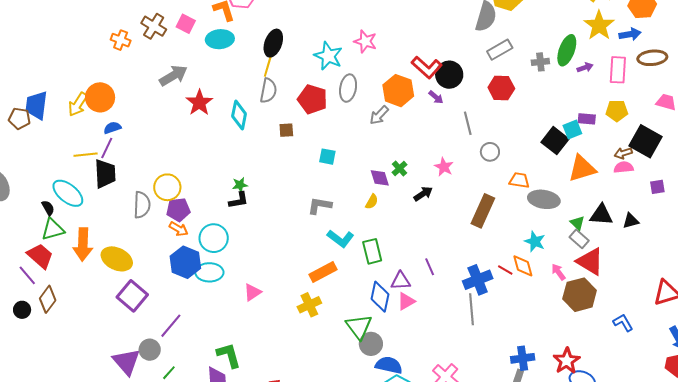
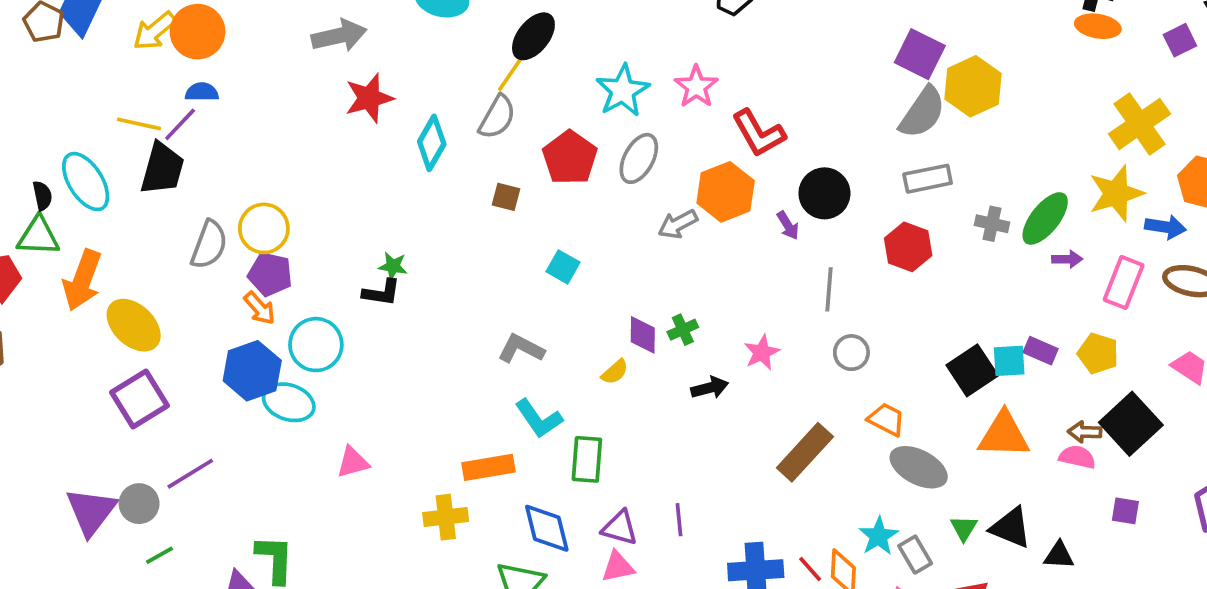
red L-shape: (427, 67) -> (759, 133), moved
gray rectangle: (579, 239) -> (915, 555), moved
blue diamond: (380, 297) -> (547, 528), moved, turned -44

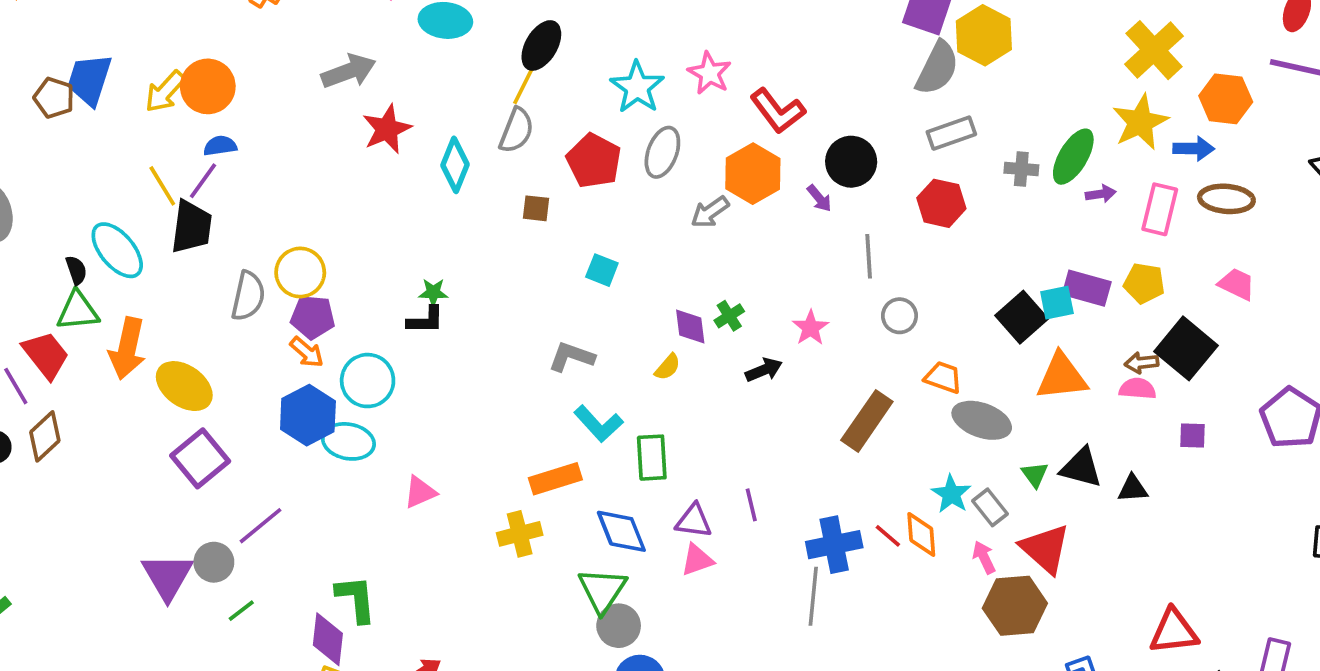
yellow line: (139, 124) -> (162, 186), turned 54
purple rectangle: (1041, 351) -> (1087, 288), size x1.4

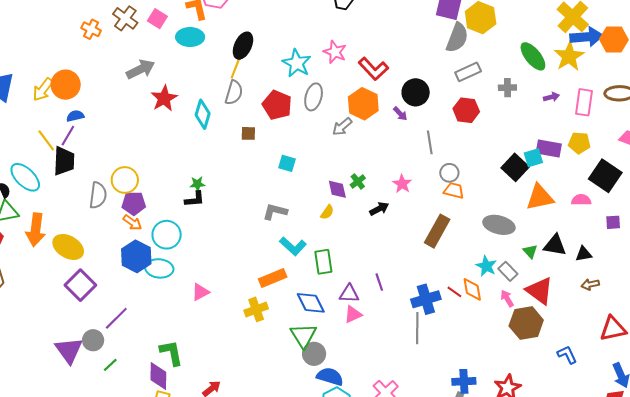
blue arrow: (1194, 149) -> (587, 37), moved, size x1.5
green ellipse: (1073, 157) -> (533, 56), moved, turned -64
brown arrow: (1141, 363) -> (590, 284), moved
orange trapezoid: (943, 377) -> (454, 191), moved

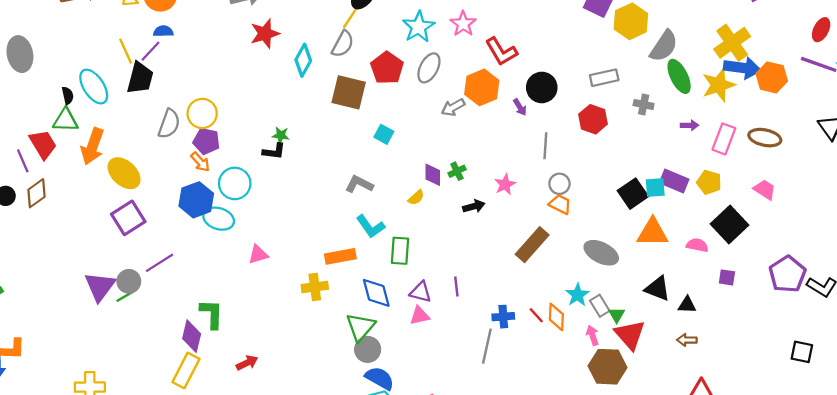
gray semicircle: (457, 38) -> (664, 46), moved
brown square: (248, 133) -> (349, 92), size x2.0
green triangle: (530, 251) -> (617, 315), moved
blue cross: (426, 299) -> (503, 317), size x0.7
green line: (110, 365) -> (125, 297), moved

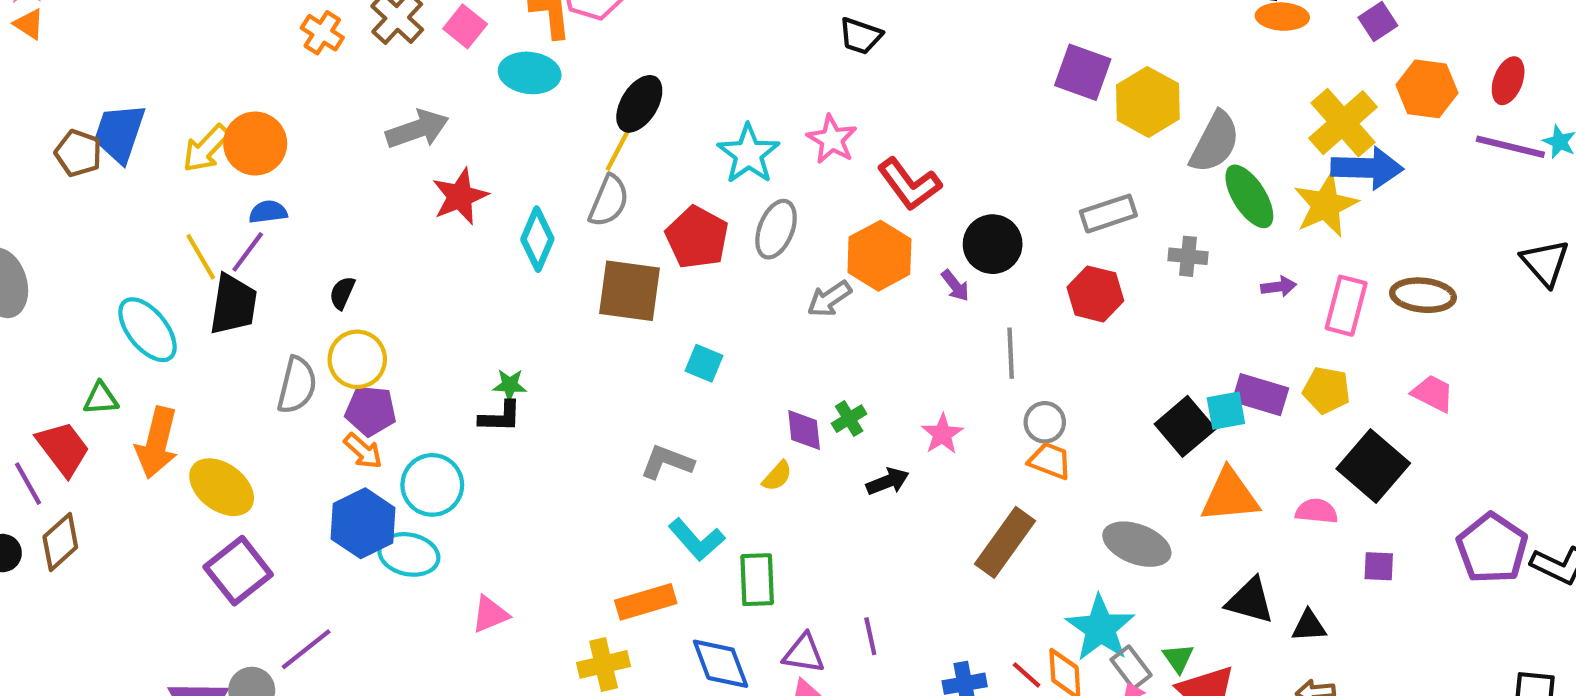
orange hexagon: (772, 77) -> (1427, 89), moved
black semicircle: (68, 96) -> (342, 293), moved, turned -138
green triangle: (65, 120) -> (101, 398), size x0.7
cyan star: (577, 295) -> (1100, 628), size x1.5
gray rectangle: (600, 306) -> (1131, 667), moved

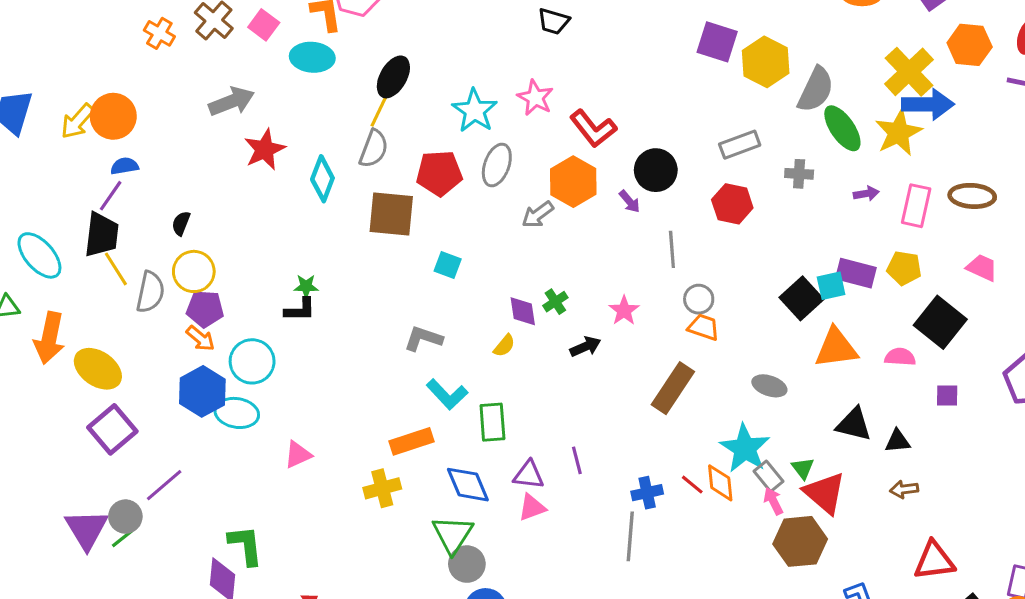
red pentagon: (697, 237) -> (439, 173), turned -30
yellow line: (201, 257) -> (116, 269), moved
gray ellipse: (1137, 544) -> (769, 386), size x0.7

